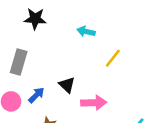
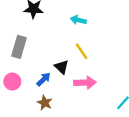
yellow line: (113, 58) -> (82, 51), moved, turned -72
blue arrow: (36, 95) -> (44, 79), moved

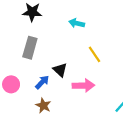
gray rectangle: (19, 47) -> (30, 48), moved
yellow line: (82, 51) -> (94, 54), moved

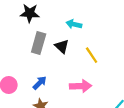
gray rectangle: (30, 48) -> (39, 43), moved
black triangle: (60, 70) -> (62, 46), moved

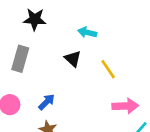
gray rectangle: (39, 43) -> (20, 59), moved
pink arrow: (81, 86) -> (125, 106), moved

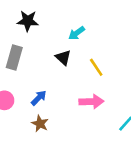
cyan arrow: (87, 32) -> (77, 33), turned -49
pink arrow: (125, 106) -> (91, 102), moved

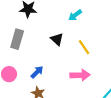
cyan arrow: (77, 33) -> (75, 15), moved

